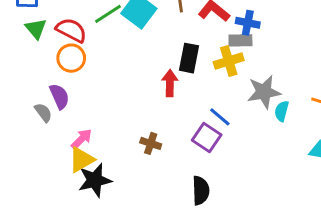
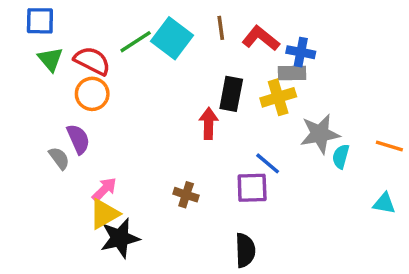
purple square: (207, 138) -> (252, 188), turned -36

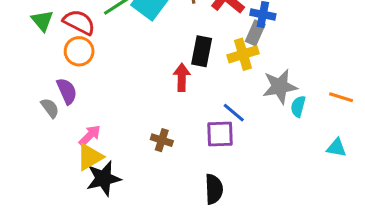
gray rectangle: (292, 73) -> (255, 33), turned -65

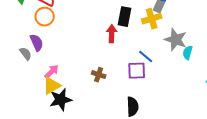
gray star: (280, 87) -> (176, 40), turned 30

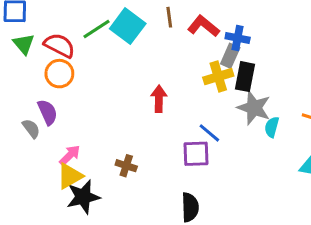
black rectangle: (125, 17) -> (245, 77), moved
brown cross: (99, 75) -> (126, 166), moved

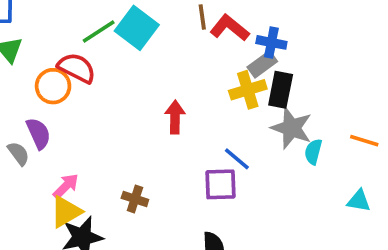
brown line: (169, 17) -> (202, 17), moved
red semicircle: (59, 45) -> (77, 68), moved
gray rectangle: (230, 56) -> (262, 64), turned 30

